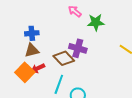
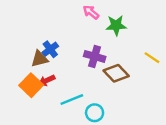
blue cross: (32, 33) -> (50, 49), moved, turned -32
brown diamond: (64, 58) -> (116, 73), moved
cyan line: (59, 84) -> (72, 100), turned 48

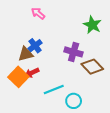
pink arrow: (91, 12) -> (38, 13), moved
green star: (116, 25) -> (92, 25), turned 30

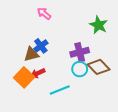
purple cross: (74, 52) -> (80, 52), turned -30
cyan circle: (74, 101) -> (80, 69), moved

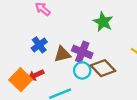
purple cross: (80, 52) -> (82, 52), turned 36
brown triangle: (31, 54) -> (62, 54), moved

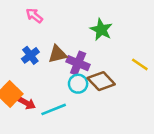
brown triangle: (62, 54) -> (57, 54), moved
red arrow: (36, 75) -> (27, 103), moved, turned -126

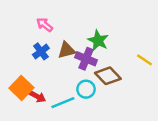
pink arrow: (34, 16) -> (45, 25), moved
green star: (101, 30) -> (98, 40), moved
cyan circle: (78, 84) -> (86, 89), moved

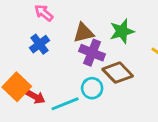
green star: (98, 40) -> (122, 31), moved, turned 30
brown triangle: (67, 50) -> (84, 33), moved

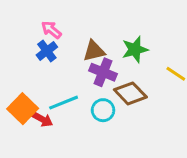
blue cross: (40, 44) -> (47, 51), moved
cyan line: (65, 104) -> (64, 103), moved

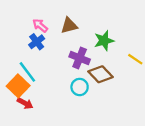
brown triangle: (94, 51) -> (69, 26), moved
cyan line: (64, 103) -> (27, 72), moved, turned 75
red arrow: (42, 119) -> (25, 103), moved

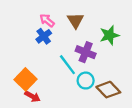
brown triangle: (69, 26) -> (75, 20), turned -48
cyan line: (27, 72) -> (67, 65), moved
brown diamond: (100, 74) -> (108, 90), moved

